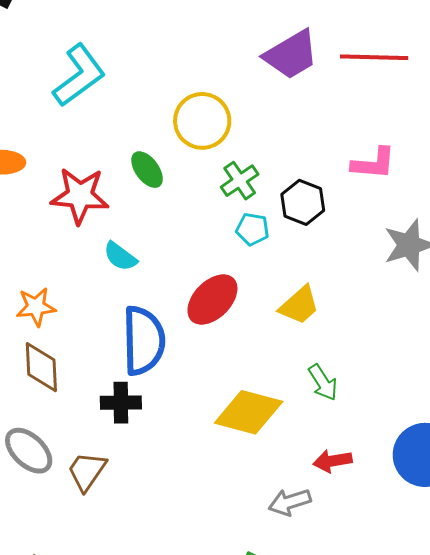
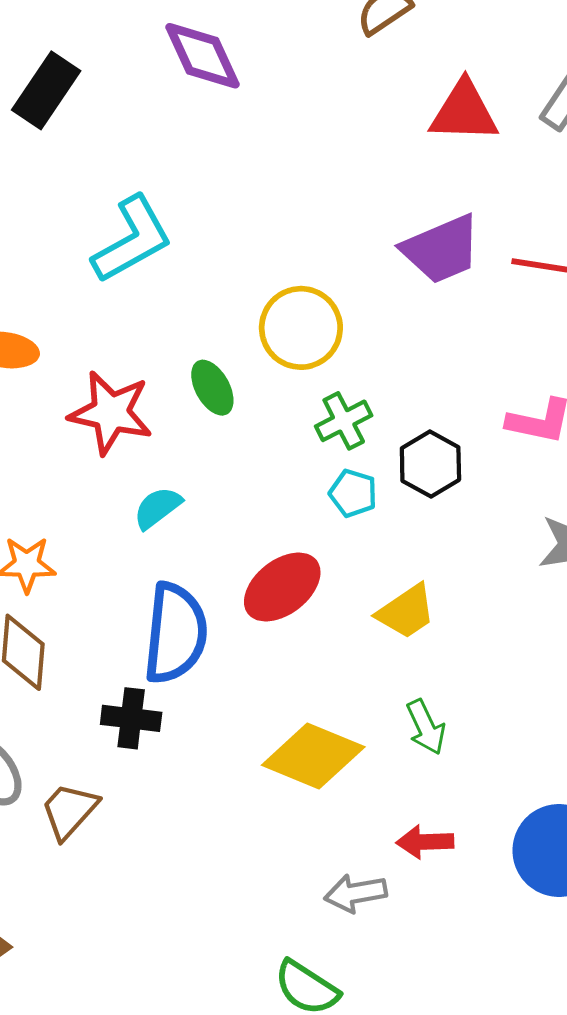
cyan semicircle: (120, 256) -> (158, 508), turned 99

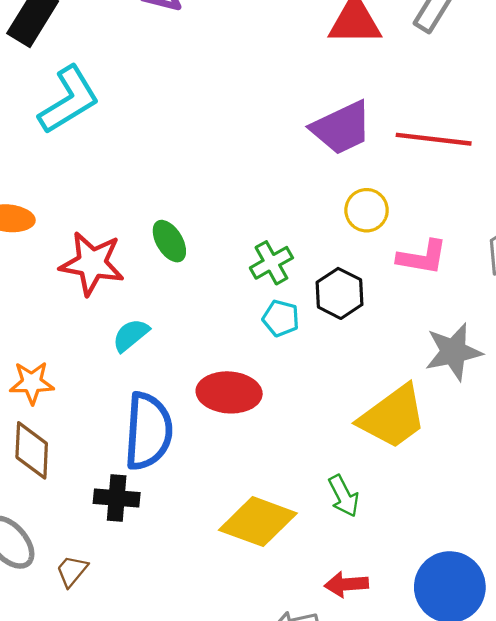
cyan L-shape: (132, 240) -> (69, 100), moved
yellow circle: (301, 328) -> (367, 210), moved, size x0.7
red ellipse: (282, 587) -> (229, 392), turned 44
yellow trapezoid: (406, 612) -> (393, 417), moved, size x1.5
brown trapezoid: (69, 811) -> (72, 571), size x0.7

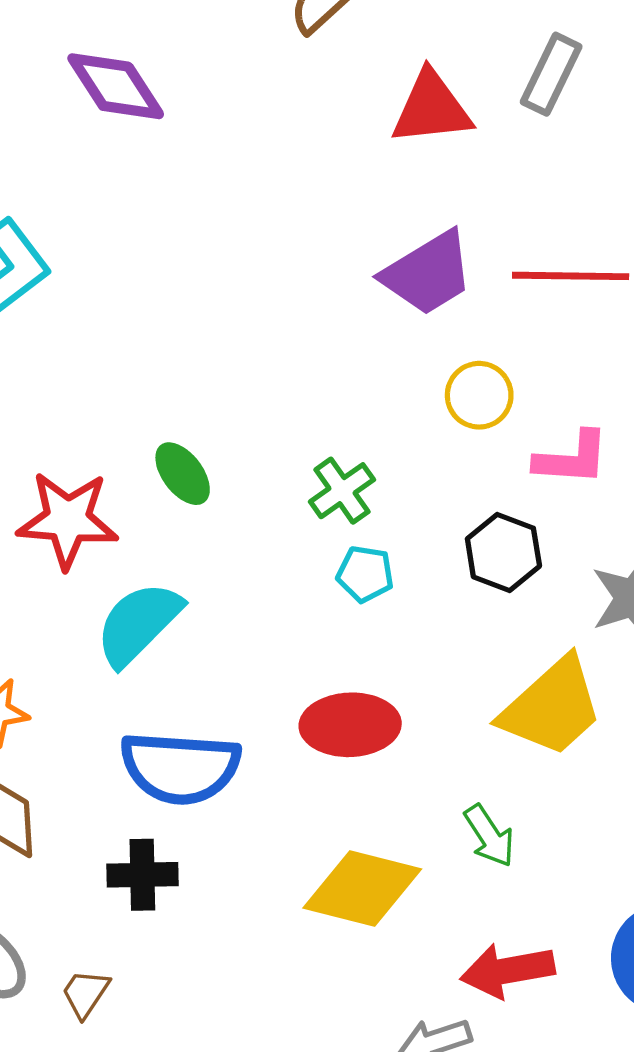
black hexagon: (339, 293) -> (503, 552), moved
cyan semicircle: (131, 335) -> (138, 624), size x1.6
red ellipse: (229, 392) -> (350, 725), moved
blue semicircle: (148, 431) -> (180, 768), turned 96
red arrow: (346, 584) -> (507, 971), size x1.4

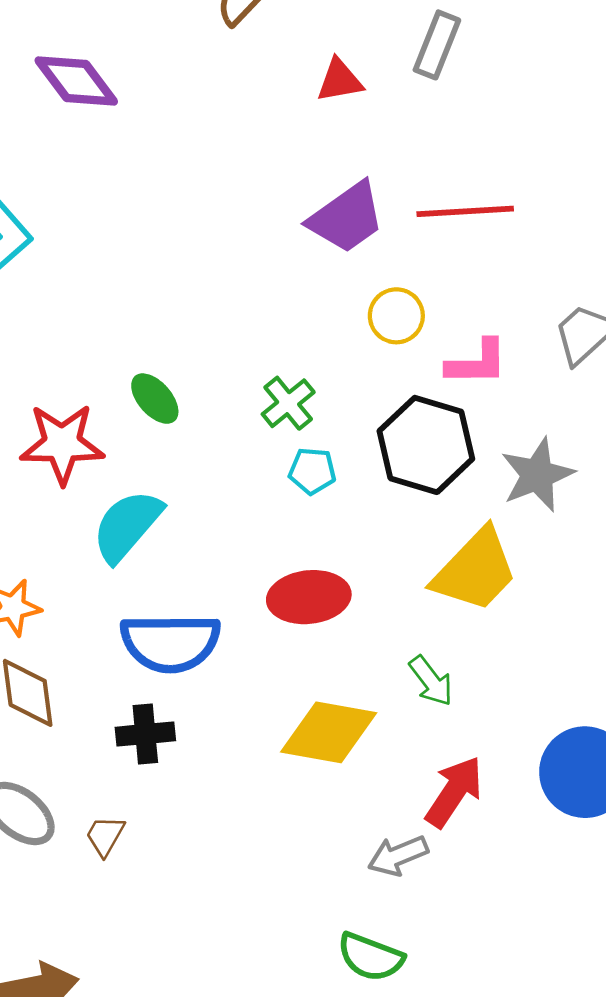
red triangle: (431, 108) -> (340, 80), size x0.7
black hexagon: (503, 552) -> (426, 445), size x1.5
red arrow: (507, 971) -> (454, 792), turned 138

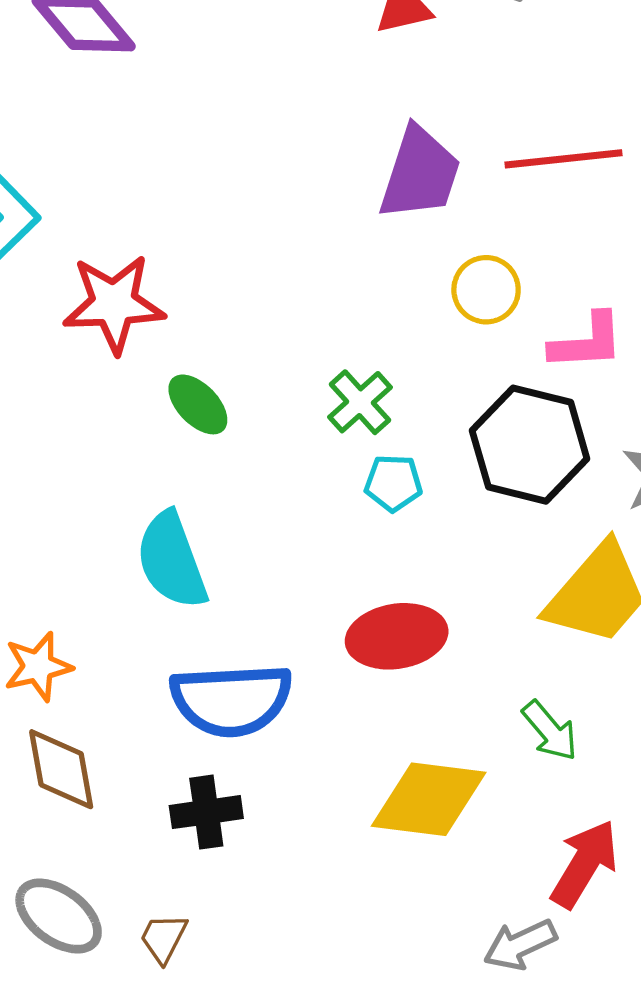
purple trapezoid: (347, 218) -> (420, 173), turned -34
red star: (62, 444) -> (114, 304), moved
cyan semicircle: (127, 526) -> (172, 560), turned -58

